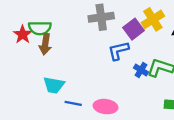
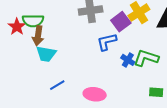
cyan trapezoid: (54, 85) -> (46, 54), moved
blue line: (73, 103) -> (57, 85), moved, turned -42

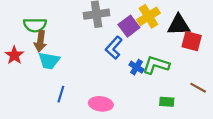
red star: (17, 27) -> (14, 55), moved
blue L-shape: (107, 42) -> (114, 48), turned -35
blue line: (57, 85) -> (61, 94), turned -42

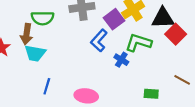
green semicircle: (35, 25) -> (43, 18), moved
red square: (192, 41) -> (176, 34), turned 30
green L-shape: (156, 65) -> (138, 43), moved

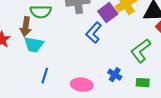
green L-shape: (138, 43) -> (141, 51), moved, turned -55
blue cross: (121, 60) -> (115, 75), moved

